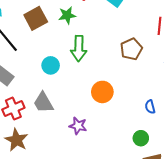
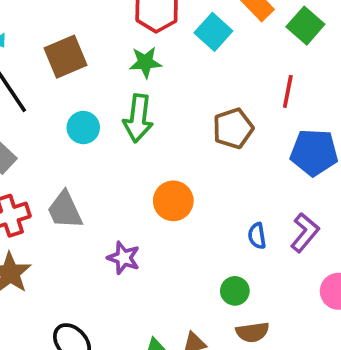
green star: (67, 15) -> (145, 62), moved
cyan circle: (51, 65) -> (83, 128), moved

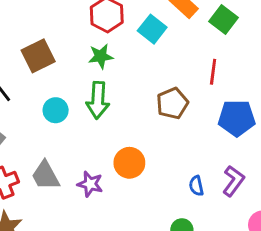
purple star: (124, 258) -> (90, 184), moved

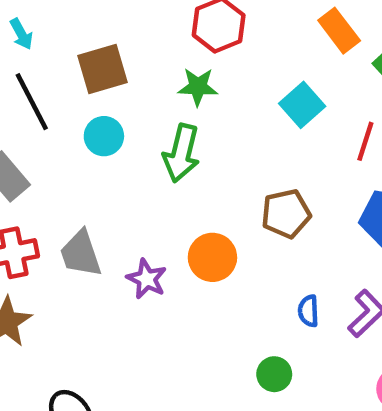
cyan square: (152, 29) -> (302, 105), moved
brown pentagon: (172, 103) -> (286, 214), moved
cyan circle: (56, 110) -> (104, 136), moved

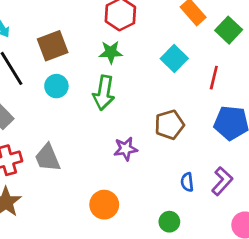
orange circle: (212, 257) -> (104, 205), moved
purple star: (147, 279) -> (126, 149), moved, turned -30

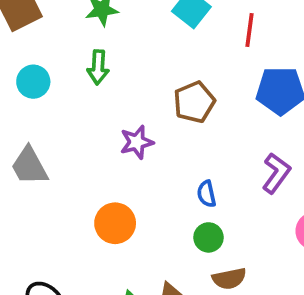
cyan circle: (56, 86) -> (33, 82), moved
green arrow: (104, 93) -> (98, 67), size x0.7
blue semicircle: (187, 182) -> (206, 194), moved

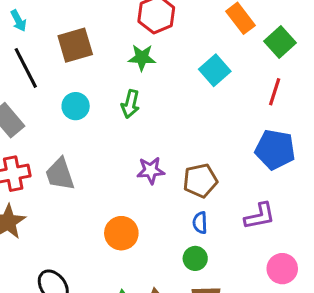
red line: (249, 30) -> (275, 92), moved
brown pentagon: (194, 102) -> (200, 181), moved
purple L-shape: (276, 173) -> (260, 216), turned 32

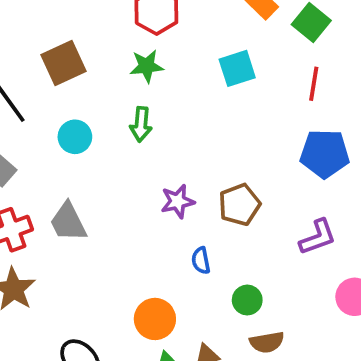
cyan square: (215, 70) -> (237, 68), turned 32
blue semicircle: (200, 223) -> (201, 260), moved
orange circle: (121, 233) -> (155, 319), moved

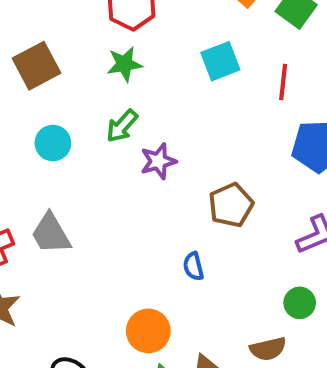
red line: (314, 84) -> (283, 82), moved
green arrow: (141, 124) -> (122, 126), turned 40
purple star: (178, 201) -> (158, 161), moved
green circle: (247, 300) -> (300, 303), moved

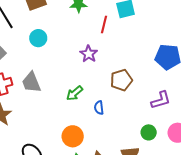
red line: (283, 82) -> (104, 25), moved
green arrow: (122, 126) -> (75, 93), moved
purple star: (158, 161) -> (89, 54), turned -30

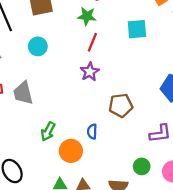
red line: (104, 25) -> (92, 42), moved
green arrow: (75, 93) -> (48, 131), moved, turned -30
orange circle: (73, 136) -> (71, 151), moved

